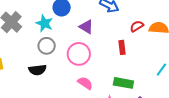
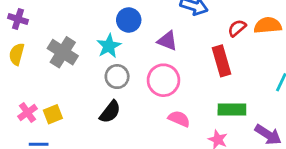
cyan star: (44, 23) -> (109, 46), turned 30
red rectangle: (122, 47) -> (222, 61), size x1.5
black semicircle: (37, 70) -> (110, 112), turned -36

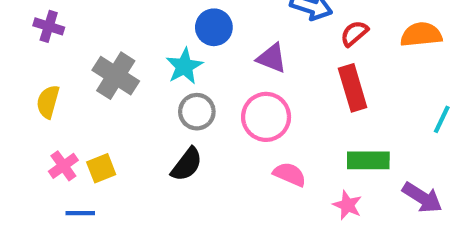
red semicircle: (237, 28) -> (354, 33), moved
yellow semicircle: (17, 54) -> (48, 102), moved

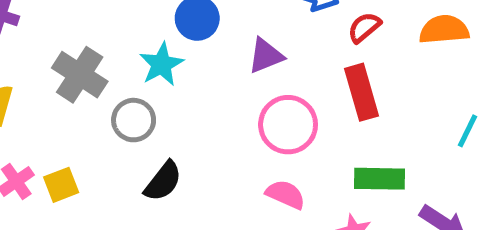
purple triangle: (272, 58) -> (266, 56), turned -44
gray circle: (197, 112) -> (134, 120), moved
pink circle: (266, 117) -> (288, 125), moved

